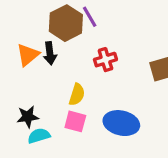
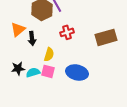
black arrow: (50, 53) -> (32, 38), moved
cyan semicircle: (39, 136) -> (33, 72), moved

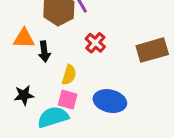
orange triangle: (18, 29) -> (24, 38), turned 42
red cross: (67, 32) -> (95, 43), turned -32
cyan semicircle: (33, 72) -> (53, 117), moved, size x1.5

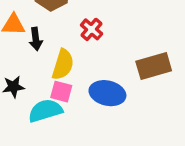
brown rectangle: (152, 50) -> (154, 66), moved
yellow semicircle: (69, 75) -> (63, 64), size x1.4

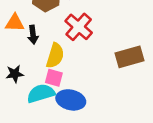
red cross: (92, 29) -> (79, 27), size x1.5
blue ellipse: (107, 93) -> (71, 100), moved

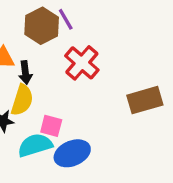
yellow semicircle: (55, 56) -> (22, 100), moved
blue ellipse: (71, 100) -> (72, 153), turned -36

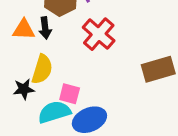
black arrow: (25, 73) -> (45, 28), moved

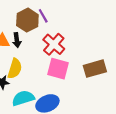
pink square: (70, 94) -> (58, 69), moved, size x1.5

